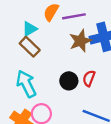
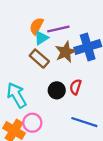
cyan triangle: (30, 29) -> (41, 38), moved
brown rectangle: (30, 47) -> (39, 59), moved

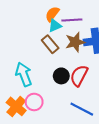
red semicircle: (76, 87) -> (79, 76), size x1.5

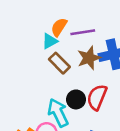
cyan triangle: (55, 26) -> (50, 41), moved
cyan arrow: (24, 74) -> (58, 113), moved

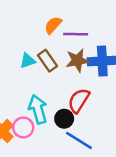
cyan triangle: (50, 41) -> (28, 61), moved
black circle: (76, 99) -> (64, 119), moved

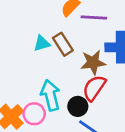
brown star: (77, 60) -> (93, 62), moved

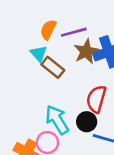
cyan triangle: (42, 43) -> (39, 54), moved, turned -36
brown star: (93, 62) -> (86, 51), moved

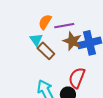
brown star: (86, 51) -> (72, 41), turned -30

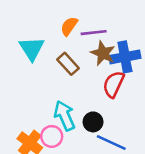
cyan triangle: (36, 40) -> (32, 49), moved, size x1.5
red semicircle: (77, 78) -> (113, 84), moved

